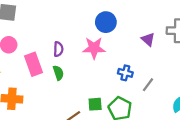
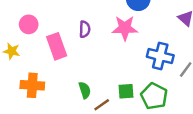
green semicircle: (58, 73) -> (85, 90), moved
blue cross: (125, 73) -> (160, 56), size x1.5

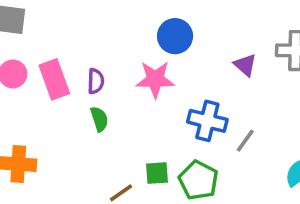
pink rectangle: (57, 46) -> (54, 79), moved
green semicircle: (85, 90) -> (99, 119), moved

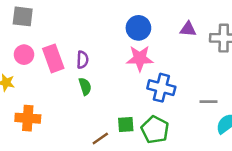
purple triangle: (245, 65) -> (188, 29), moved, turned -36
pink star: (155, 79) -> (140, 58), moved
gray line: (245, 141) -> (208, 102), moved, turned 54

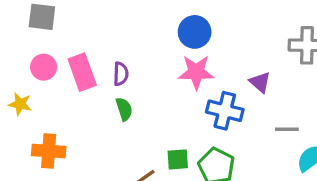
purple triangle: (188, 29) -> (260, 82), moved, turned 36

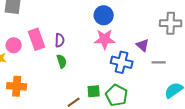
pink circle: (44, 67) -> (14, 45), moved
gray line: (287, 129) -> (159, 62), moved

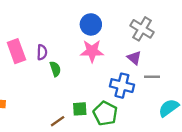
gray cross: (171, 23) -> (142, 29), moved, turned 30
green semicircle: (62, 61) -> (55, 69), moved
blue cross: (122, 62) -> (122, 86), moved

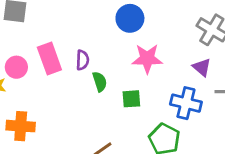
blue circle: (91, 24) -> (130, 18), moved
green square: (80, 109) -> (131, 99), moved

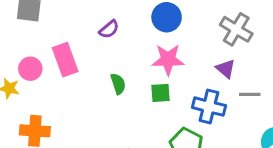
blue circle: (130, 18) -> (167, 17), moved
purple semicircle: (82, 60) -> (109, 29), moved, turned 48
green square: (131, 99) -> (160, 93), moved

